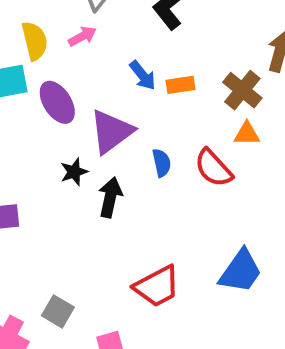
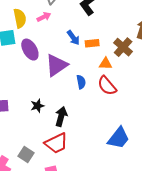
orange triangle: (247, 134) -> (106, 64), moved
black star: (74, 172) -> (37, 106), moved
black arrow: (110, 197) -> (61, 116), moved
red trapezoid: (157, 286) -> (56, 143), moved

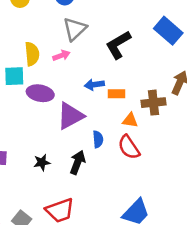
blue arrow: (73, 38) -> (94, 85), turned 112
brown cross: (123, 47) -> (153, 103), turned 36
purple ellipse: (30, 50) -> (40, 93), turned -55
black arrow: (61, 116) -> (78, 162), moved

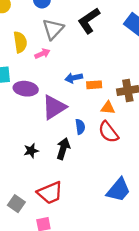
black L-shape: (118, 45) -> (89, 21), moved
yellow semicircle: (32, 54) -> (20, 42), moved

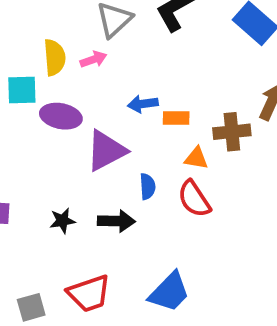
yellow semicircle: (20, 42) -> (55, 57), moved
black arrow: (63, 149) -> (116, 221), turned 70
blue trapezoid: (119, 190) -> (169, 292), moved
gray square: (16, 204) -> (31, 307), turned 35

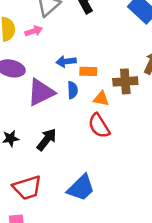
blue semicircle: (147, 186) -> (73, 90), moved
black arrow: (116, 221) -> (47, 140), turned -55

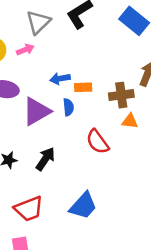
orange triangle: (101, 99) -> (130, 121), moved

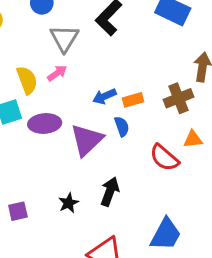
orange triangle: (130, 121) -> (193, 139), moved

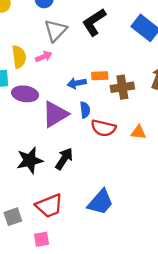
brown cross: (179, 98) -> (122, 87), moved
orange rectangle: (133, 100) -> (100, 76), moved
red semicircle: (164, 158) -> (103, 128), moved, turned -40
black star: (69, 203) -> (30, 160), size x1.6

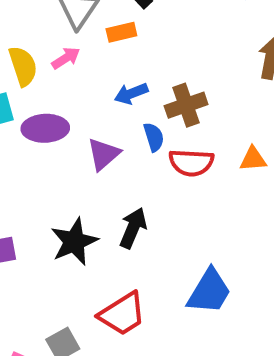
orange rectangle: (100, 76) -> (121, 32), moved
brown cross: (122, 87) -> (186, 105), moved
purple triangle: (55, 114) -> (104, 154), size x0.7

